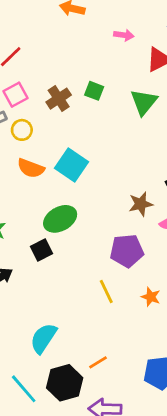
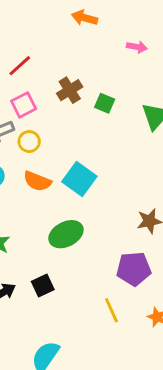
brown cross: (59, 99) -> (70, 90), moved
black square: (42, 250) -> (43, 286), moved

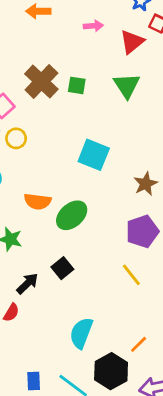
brown cross: (70, 90) -> (41, 82), size x1.4
cyan square: (79, 179) -> (94, 155), moved
orange semicircle: (37, 181) -> (37, 201), moved

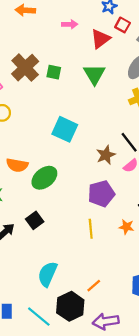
yellow line: (131, 275) -> (91, 229), turned 30

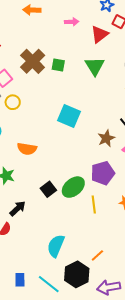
green ellipse: (44, 178) -> (73, 187), moved
black square: (35, 220) -> (48, 189), moved

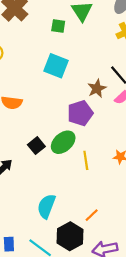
green square: (58, 65) -> (58, 26), moved
purple pentagon: (103, 173) -> (80, 113), moved

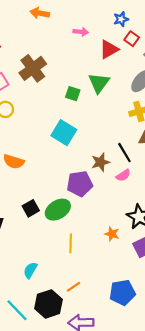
yellow line: (86, 160) -> (71, 243), moved
cyan semicircle: (46, 206) -> (30, 270), size x0.7

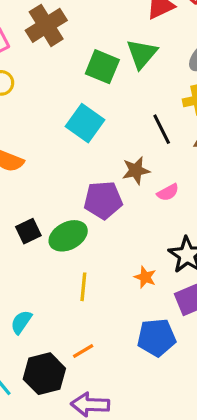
green square: (73, 94) -> (102, 67), size x1.5
black line: (124, 153) -> (162, 129), moved
blue pentagon: (122, 293) -> (156, 338), moved

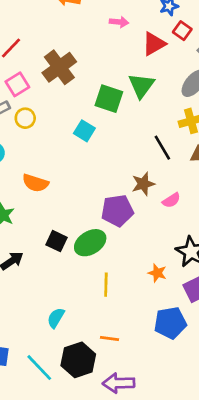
cyan square: (85, 123) -> (84, 131), moved, size x0.7
black square: (28, 231) -> (56, 241), turned -35
orange line: (83, 351) -> (110, 339), turned 42

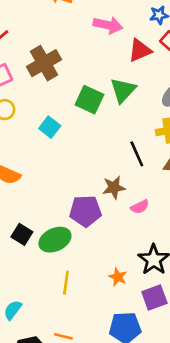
pink arrow: (119, 22) -> (108, 25), size x1.5
cyan square: (84, 131) -> (50, 127), moved

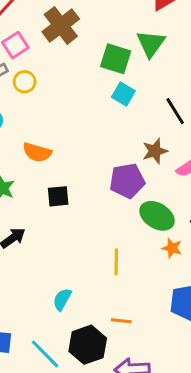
cyan square: (50, 127) -> (123, 94), moved
black square: (22, 234) -> (58, 196), moved, turned -30
green ellipse: (55, 240) -> (157, 216), moved, turned 64

